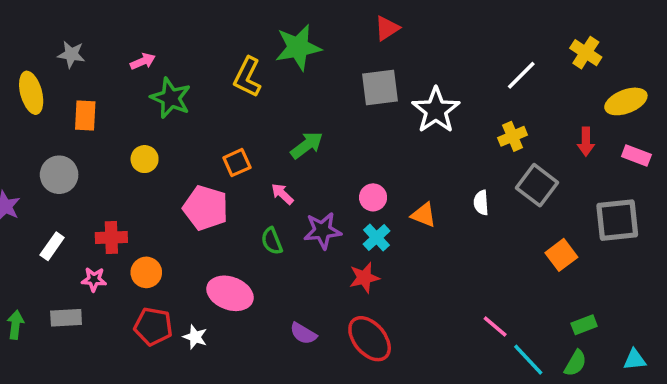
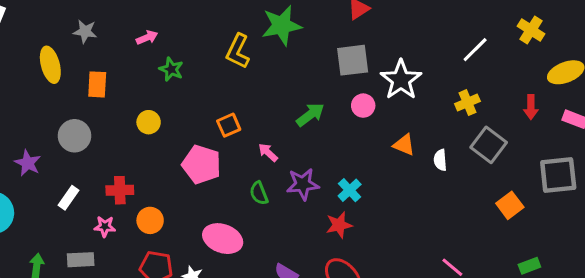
green star: (171, 98) -> (171, 69), size x0.7
green arrow: (307, 145) -> (310, 115), moved
pink circle: (373, 197) -> (363, 106), moved
orange triangle: (424, 215) -> (404, 145), moved

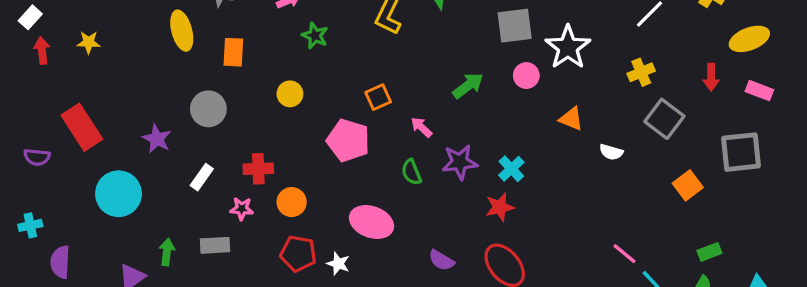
white semicircle: (440, 160) -> (611, 152), moved, turned -70

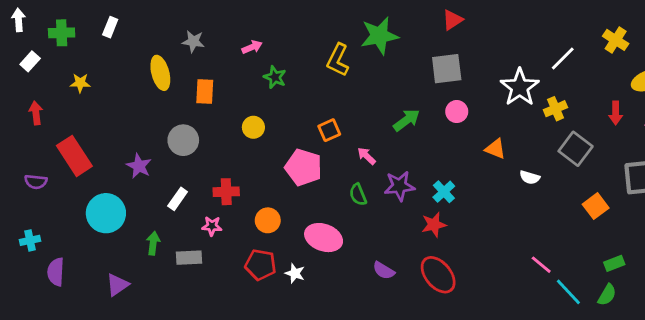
white star: (568, 47) -> (520, 87), moved
red arrow: (42, 51) -> (36, 113), moved
orange circle: (292, 202) -> (268, 220), moved
green arrow: (167, 252) -> (153, 243), moved

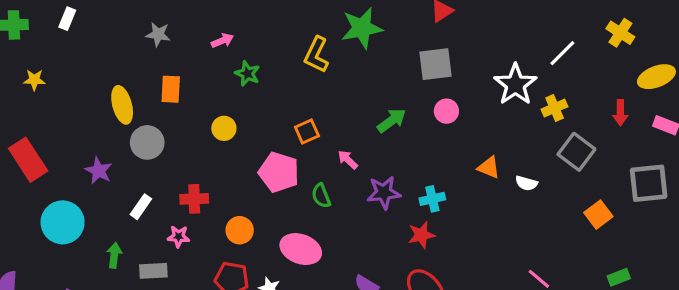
yellow ellipse: (160, 73) -> (122, 105), moved
orange triangle: (495, 149) -> (489, 168), moved
cyan cross: (444, 192) -> (432, 199), turned 30
green semicircle: (358, 195) -> (321, 196), moved

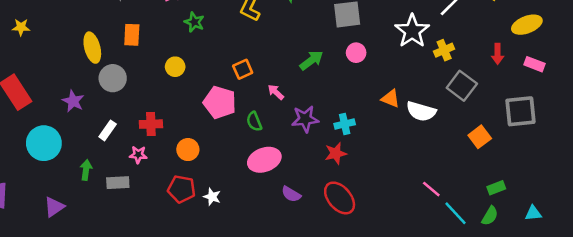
white semicircle: (526, 183) -> (421, 111), size x1.6
pink ellipse: (301, 249) -> (264, 160), moved, turned -40

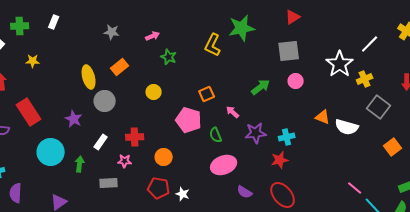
orange rectangle: (132, 35) -> (120, 67), turned 48
green arrow: (86, 170) -> (80, 164), moved

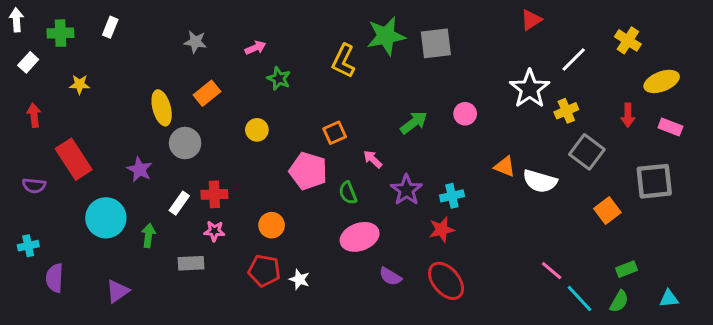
red triangle: (293, 17) -> (531, 20), moved
gray square: (289, 51) -> (436, 43), moved
purple star: (256, 133) -> (406, 190), turned -30
red cross: (135, 137) -> (214, 194), moved

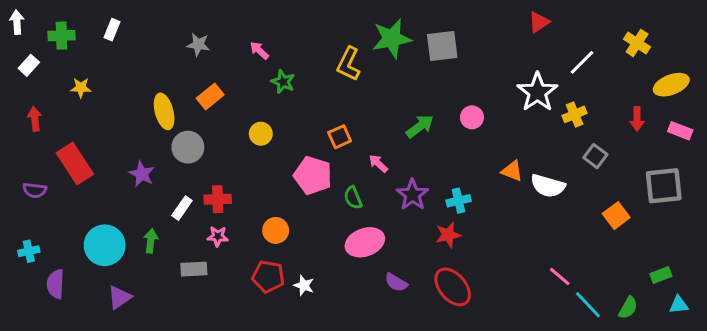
pink arrow: (255, 48) -> (259, 50), turned -114
gray square: (587, 152) -> (595, 156), size x0.7
cyan circle: (106, 218) -> (105, 245), moved
green rectangle: (626, 269) -> (661, 275), moved

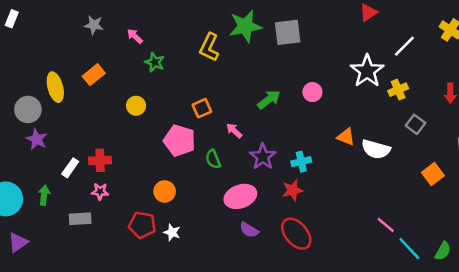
gray star: (198, 45) -> (94, 25), moved
gray circle: (188, 147) -> (28, 109), moved
orange circle: (276, 230) -> (165, 191), moved
pink ellipse: (365, 242) -> (240, 196), moved

